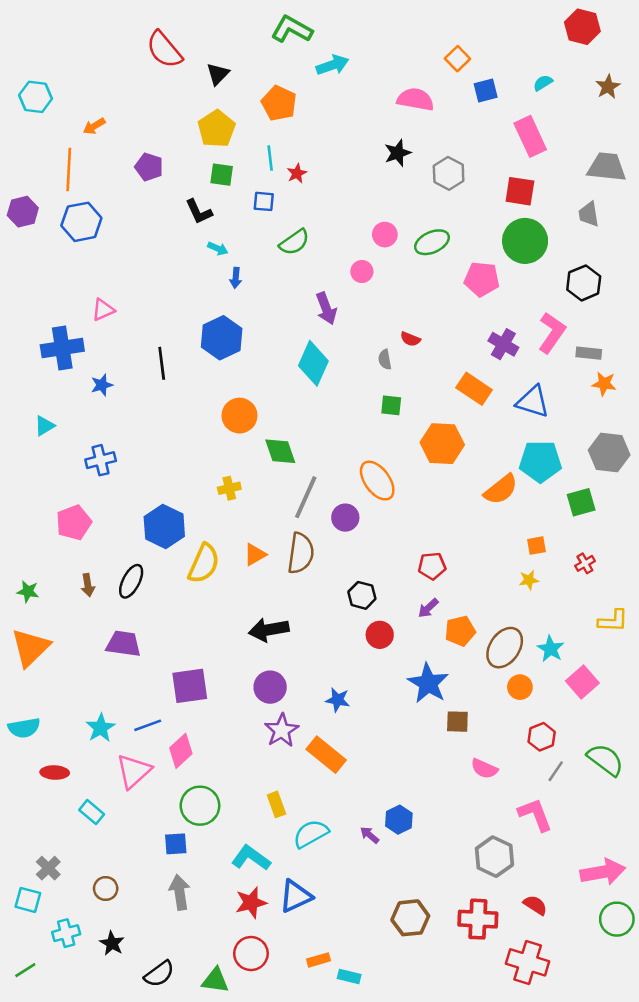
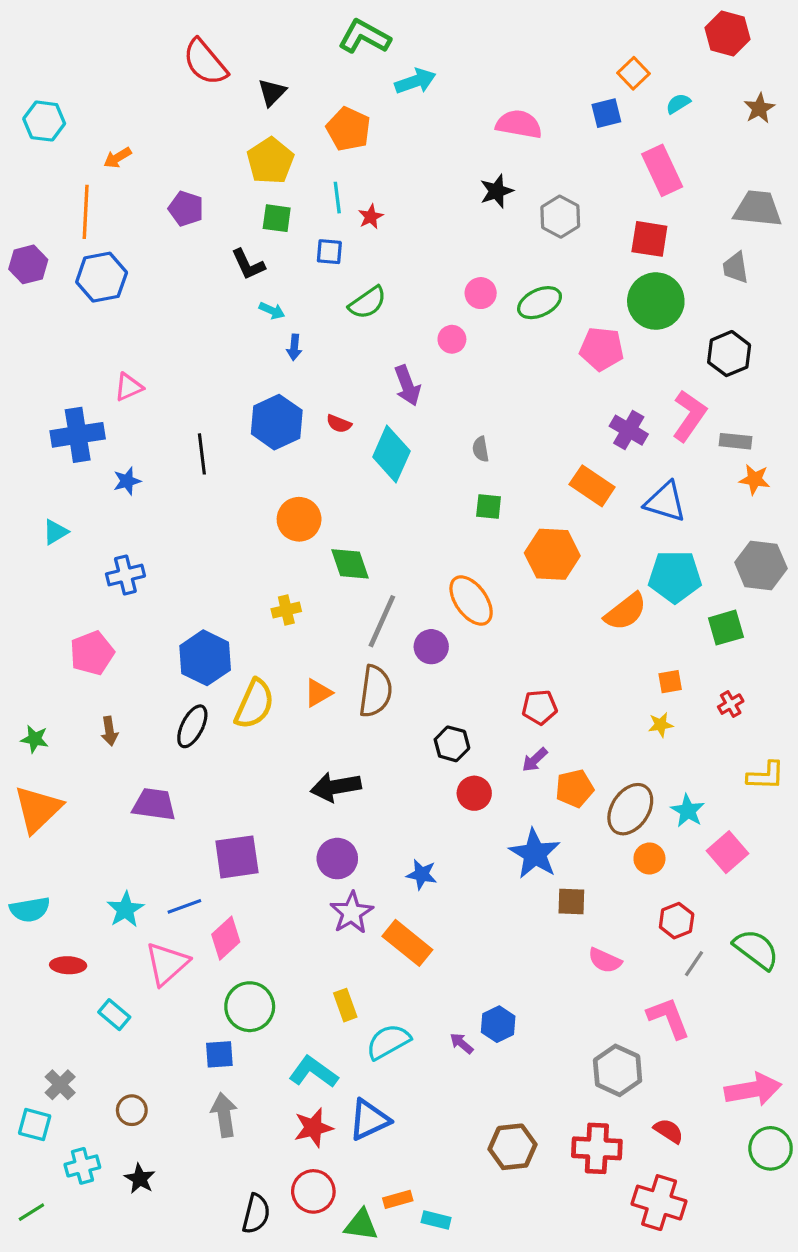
orange square: (457, 59) -> (634, 73), moved
red semicircle: (410, 339) -> (339, 424), moved
black ellipse: (131, 581) -> (192, 726), moved
black semicircle: (159, 974) -> (256, 1214), moved, turned -40
green triangle: (215, 980) -> (361, 1225), moved

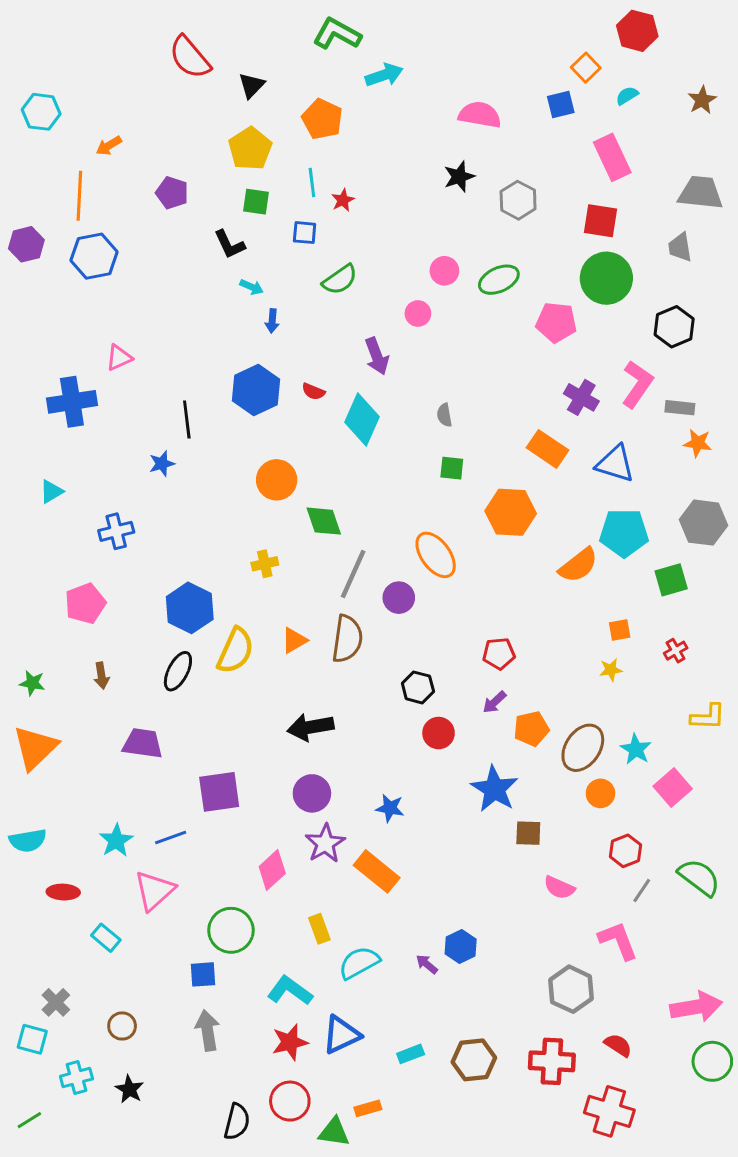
red hexagon: (727, 33) -> (637, 31), moved
blue star: (127, 481) -> (162, 464), moved
pink diamond: (226, 938) -> (272, 870), moved
cyan rectangle: (436, 1220) -> (411, 1054), moved, turned -35

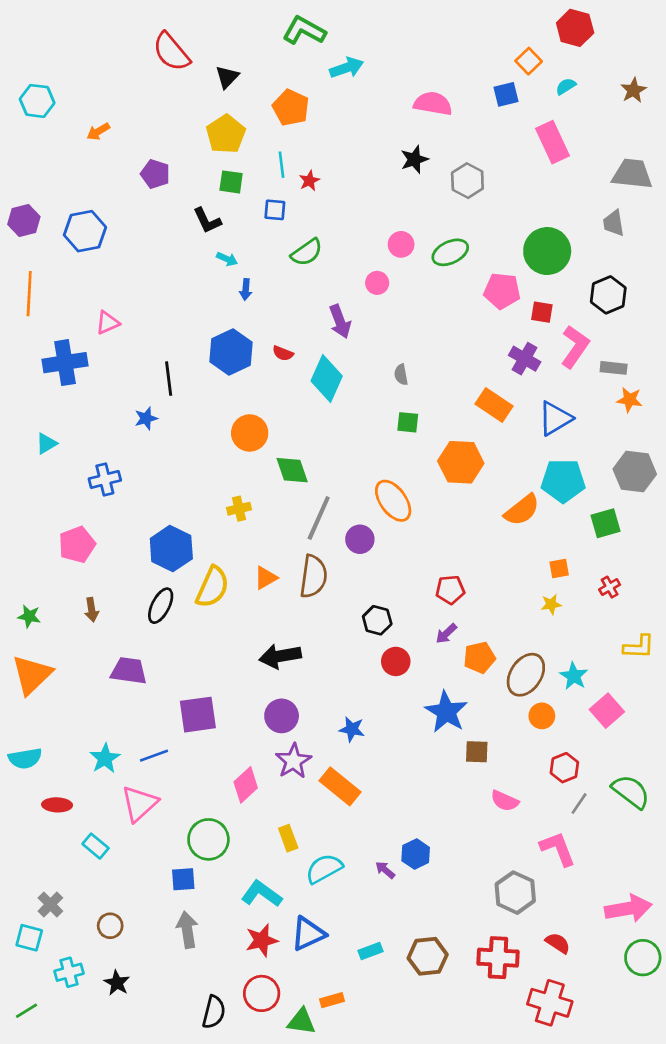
orange line: (79, 196) -> (29, 294), moved
red square: (600, 221) -> (542, 312), moved, size x0.7
blue triangle: (615, 464) -> (555, 418), turned -48

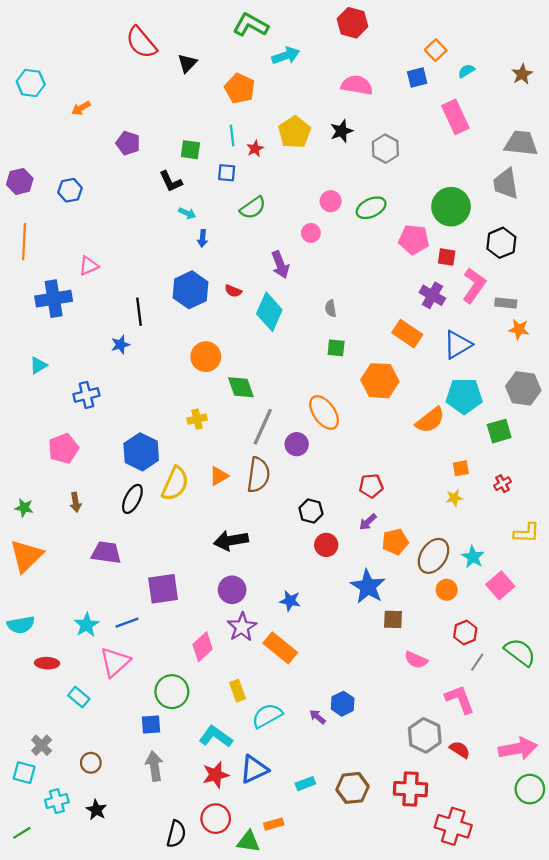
red hexagon: (575, 28) -> (352, 23), moved
yellow pentagon: (226, 134) -> (294, 132), moved
gray trapezoid: (614, 223) -> (506, 184), size x1.4
blue hexagon: (85, 231) -> (70, 190), size x0.7
red semicircle: (558, 943) -> (460, 750), moved

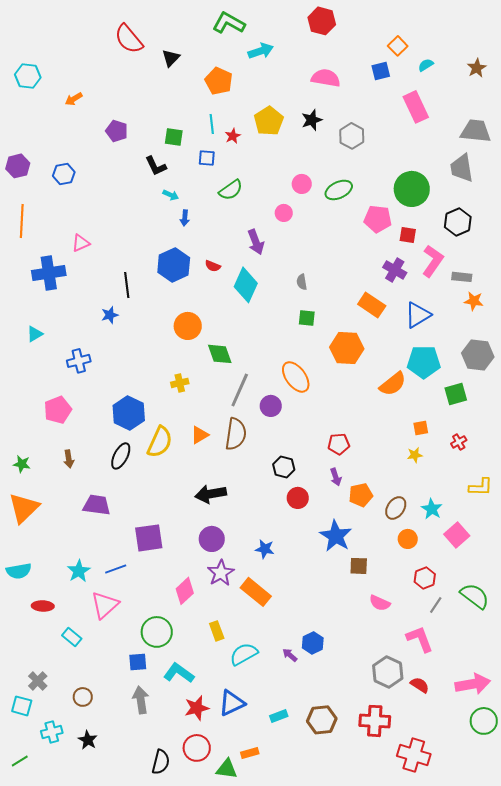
purple arrow: (368, 522) -> (336, 477), turned -66
brown ellipse: (433, 556) -> (396, 508), size x0.7
cyan L-shape: (216, 736) -> (179, 673), moved

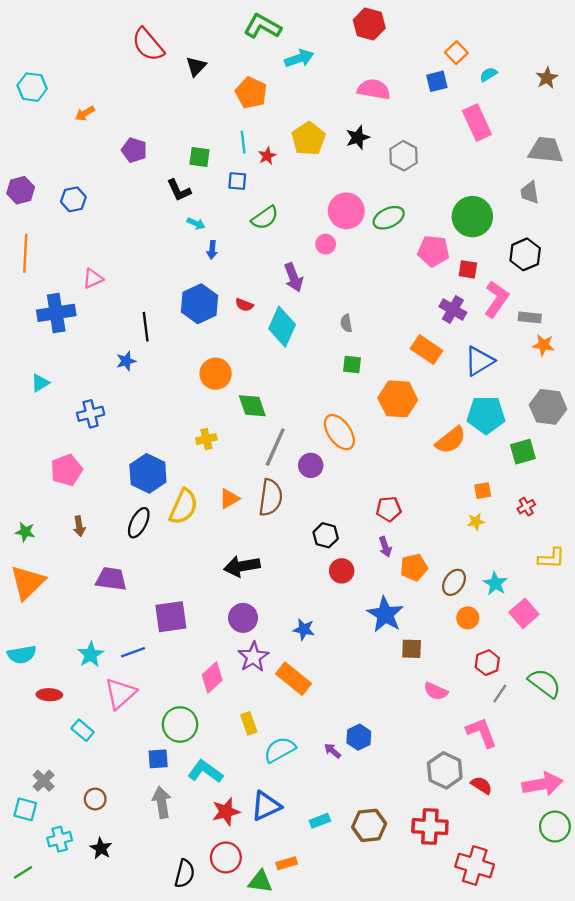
gray trapezoid: (462, 168) -> (530, 193), size x0.7
pink circle: (302, 184) -> (346, 211), size x1.6

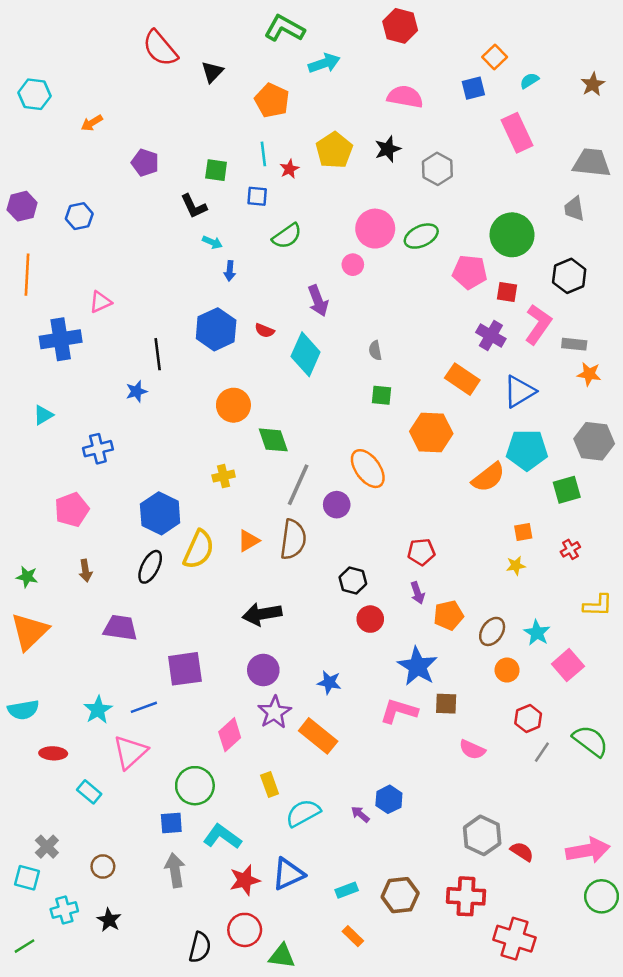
pink L-shape: (482, 733) -> (399, 711), moved, turned -52
orange rectangle: (287, 863) -> (353, 936), moved, turned 60

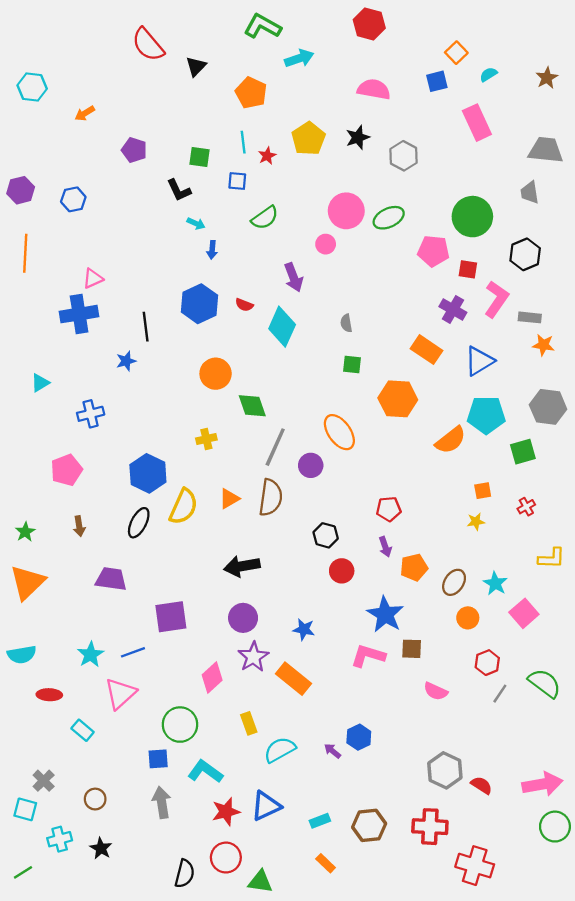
blue cross: (61, 339) -> (79, 314), moved
green star: (27, 577) -> (25, 532), turned 30

